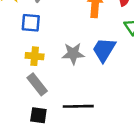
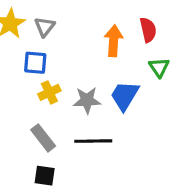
yellow cross: (35, 56) -> (49, 92), moved, turned -30
black line: (78, 106) -> (93, 141), moved

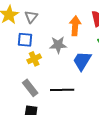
gray star: (87, 100) -> (58, 45), moved

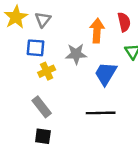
black line: (62, 90) -> (101, 113), moved

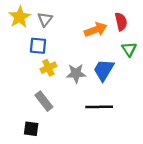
orange arrow: (97, 31) -> (96, 30), turned 65
gray star: (76, 54) -> (76, 73), moved
black square: (43, 136) -> (31, 129), moved

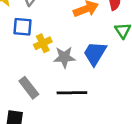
yellow cross: (48, 68) -> (43, 43), moved
black line: (99, 107) -> (72, 93), moved

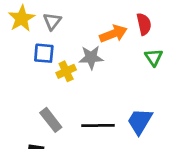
blue trapezoid: (95, 53) -> (140, 121), moved
gray star: (64, 57) -> (91, 57), moved

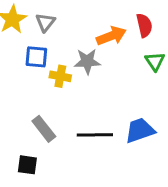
yellow cross: (66, 71) -> (60, 76), turned 36
blue trapezoid: (140, 121) -> (140, 130), turned 40

